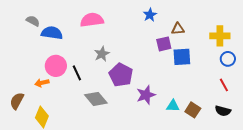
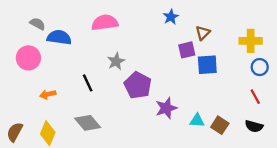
brown triangle: (178, 29) -> (203, 33), turned -40
pink circle: (56, 66) -> (28, 58), moved
gray diamond: (96, 99) -> (88, 123), moved
brown semicircle: (17, 101) -> (15, 132), moved

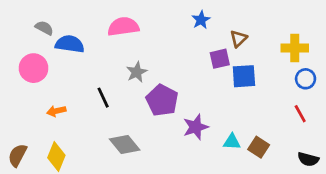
gray diamond: (88, 123) -> (125, 144), moved
black semicircle: (254, 126) -> (308, 159), moved

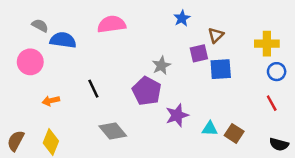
gray star: (137, 72) -> (161, 66), moved

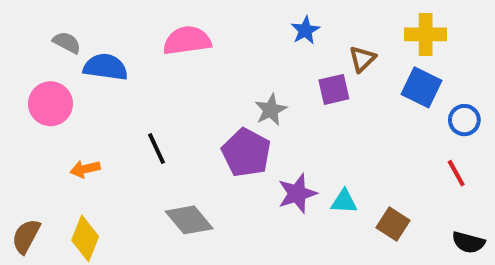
yellow cross: (267, 44) -> (426, 34), moved
blue square: (221, 69) -> (422, 87), moved, turned 30
cyan triangle: (210, 129) -> (344, 202), moved

